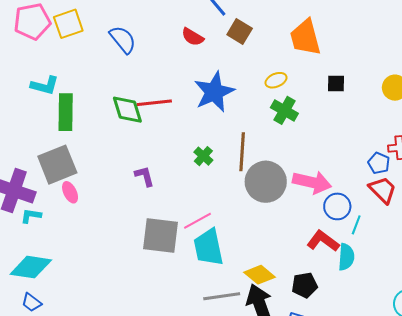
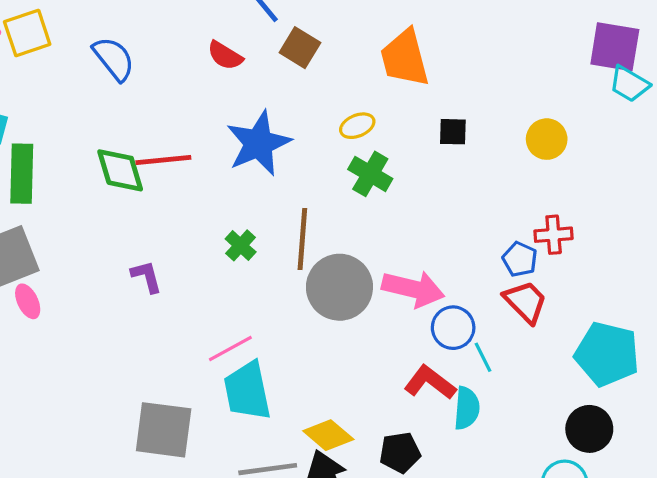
cyan line: (356, 225) -> (483, 357), turned -48
gray square: (161, 235) -> (164, 430), moved

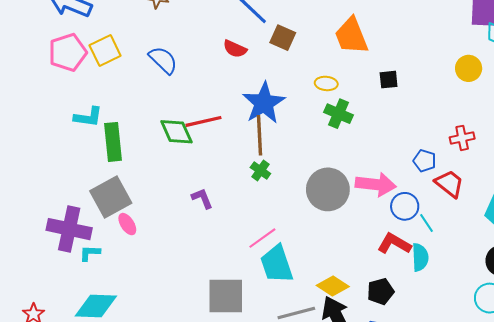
yellow ellipse: (357, 126) -> (326, 83), turned 35
yellow circle: (547, 139) -> (469, 68), moved
brown line: (302, 239) -> (260, 135), moved
blue pentagon: (520, 259) -> (425, 161), moved

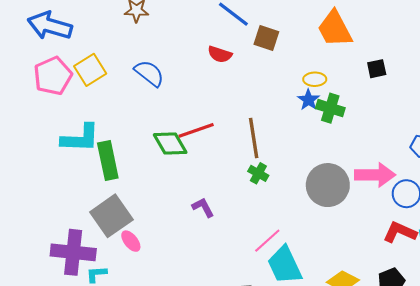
blue star: (264, 103) -> (308, 100), moved, size x0.5
cyan L-shape: (88, 117) -> (80, 138), size x1.4

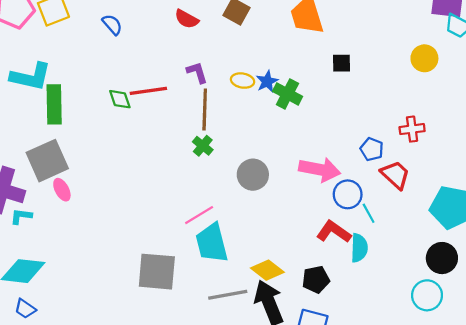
blue semicircle: (149, 73) -> (112, 25), size x0.7
yellow ellipse: (315, 79) -> (243, 81), moved
green diamond: (170, 144) -> (120, 99), size x0.7
gray circle: (328, 185) -> (253, 175), moved, size x0.7
purple L-shape: (203, 207) -> (197, 72), moved

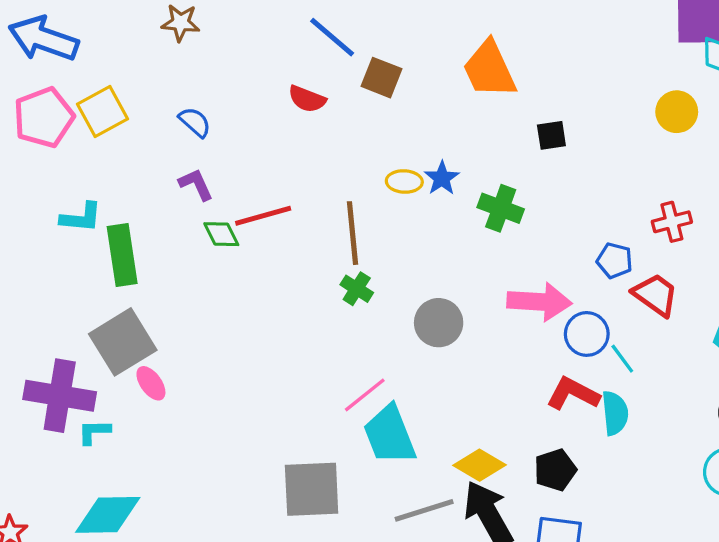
purple L-shape: (197, 72) -> (196, 184), moved
cyan L-shape: (31, 77) -> (81, 217), size x0.7
green cross: (287, 94) -> (501, 208), moved

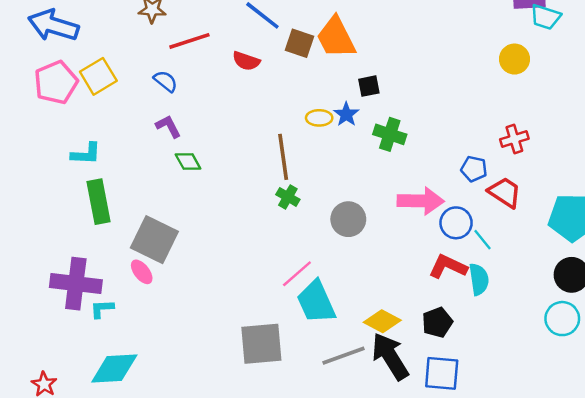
orange trapezoid: (489, 69) -> (336, 38), moved
black square: (551, 135) -> (369, 86), moved
red line: (263, 216) -> (189, 41), moved
green rectangle: (122, 255) -> (99, 202), moved
gray square: (123, 342) -> (154, 240), moved, turned -30

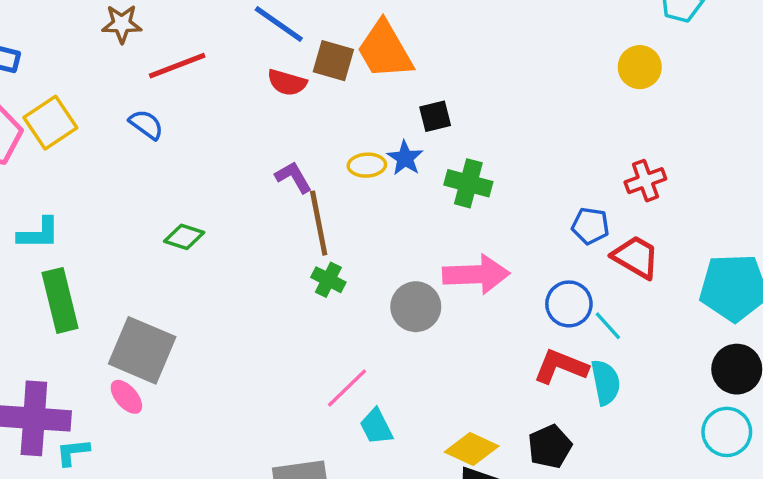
red semicircle: (246, 61) -> (287, 83), moved
purple L-shape: (168, 126) -> (293, 177), moved
green diamond: (188, 162) -> (184, 237), turned -40
pink arrow: (421, 201) -> (476, 274), moved
cyan trapezoid: (316, 302) -> (376, 427), size x0.6

